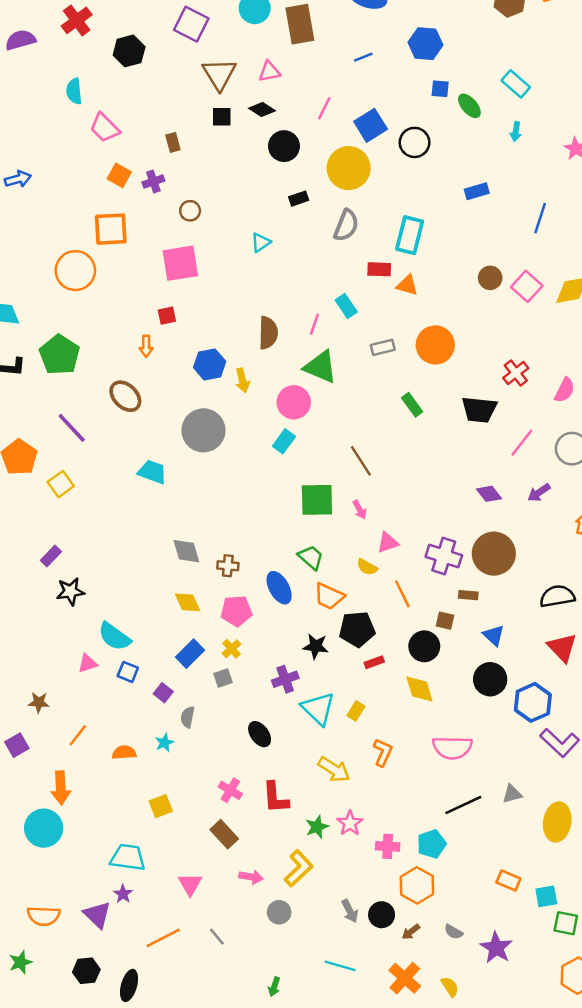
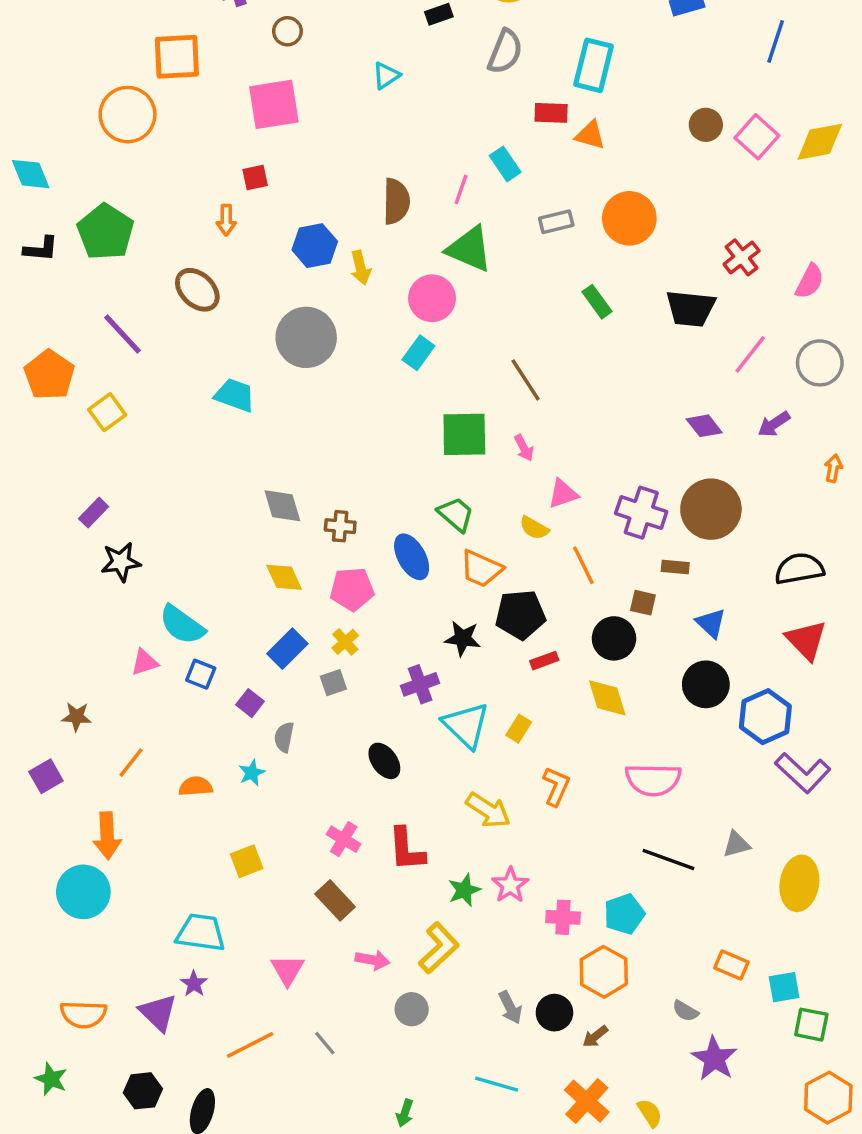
black line: (463, 805) -> (668, 860), turned 45
gray semicircle: (454, 932) -> (685, 1011), moved
green star: (20, 962) -> (51, 1079), turned -30

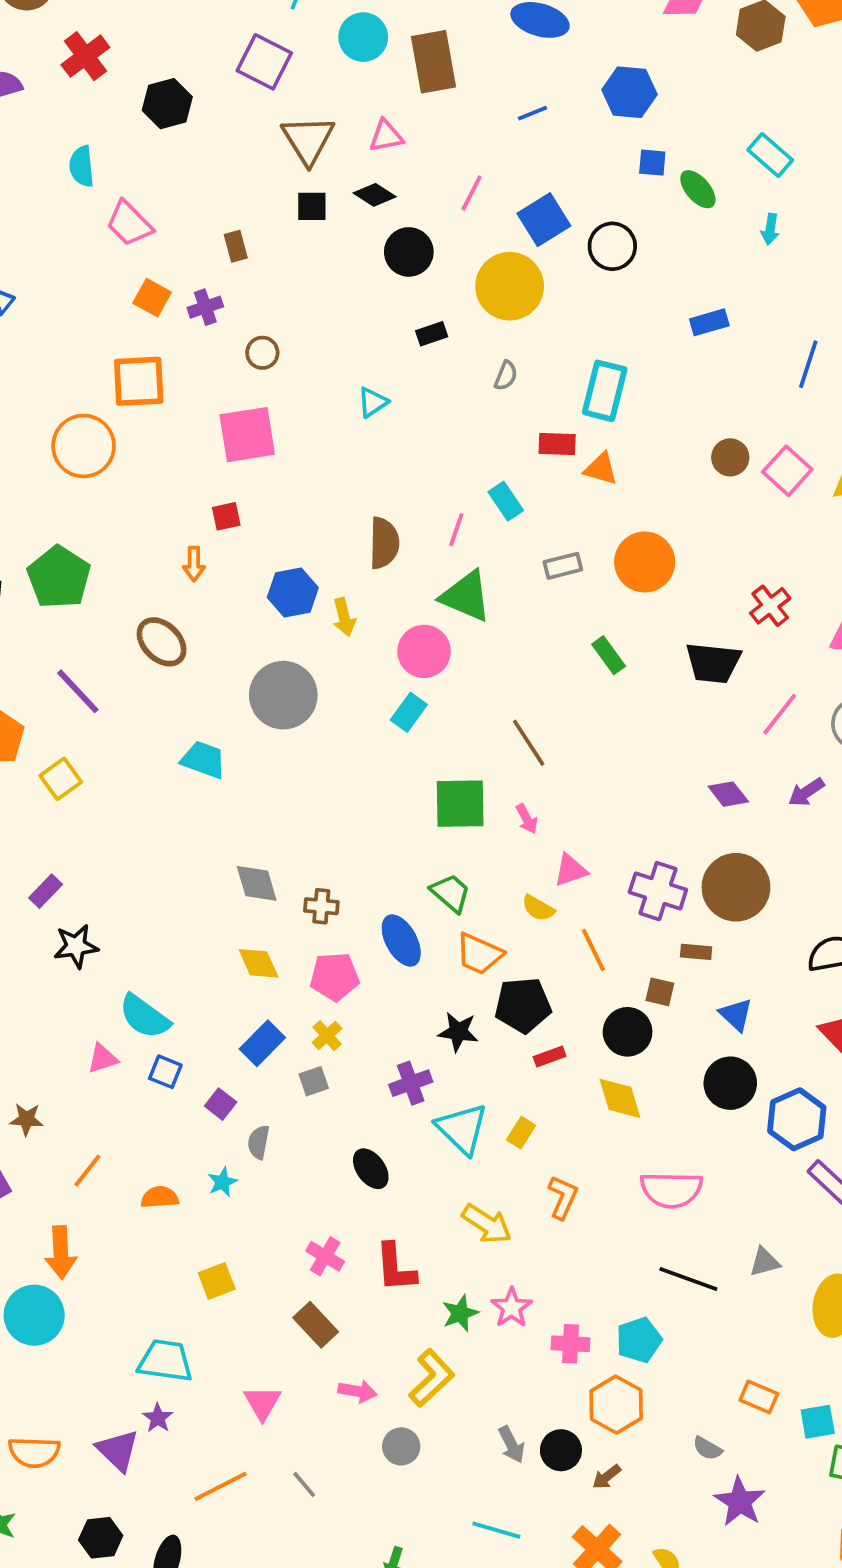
gray semicircle: (505, 52) -> (506, 376), size x0.6

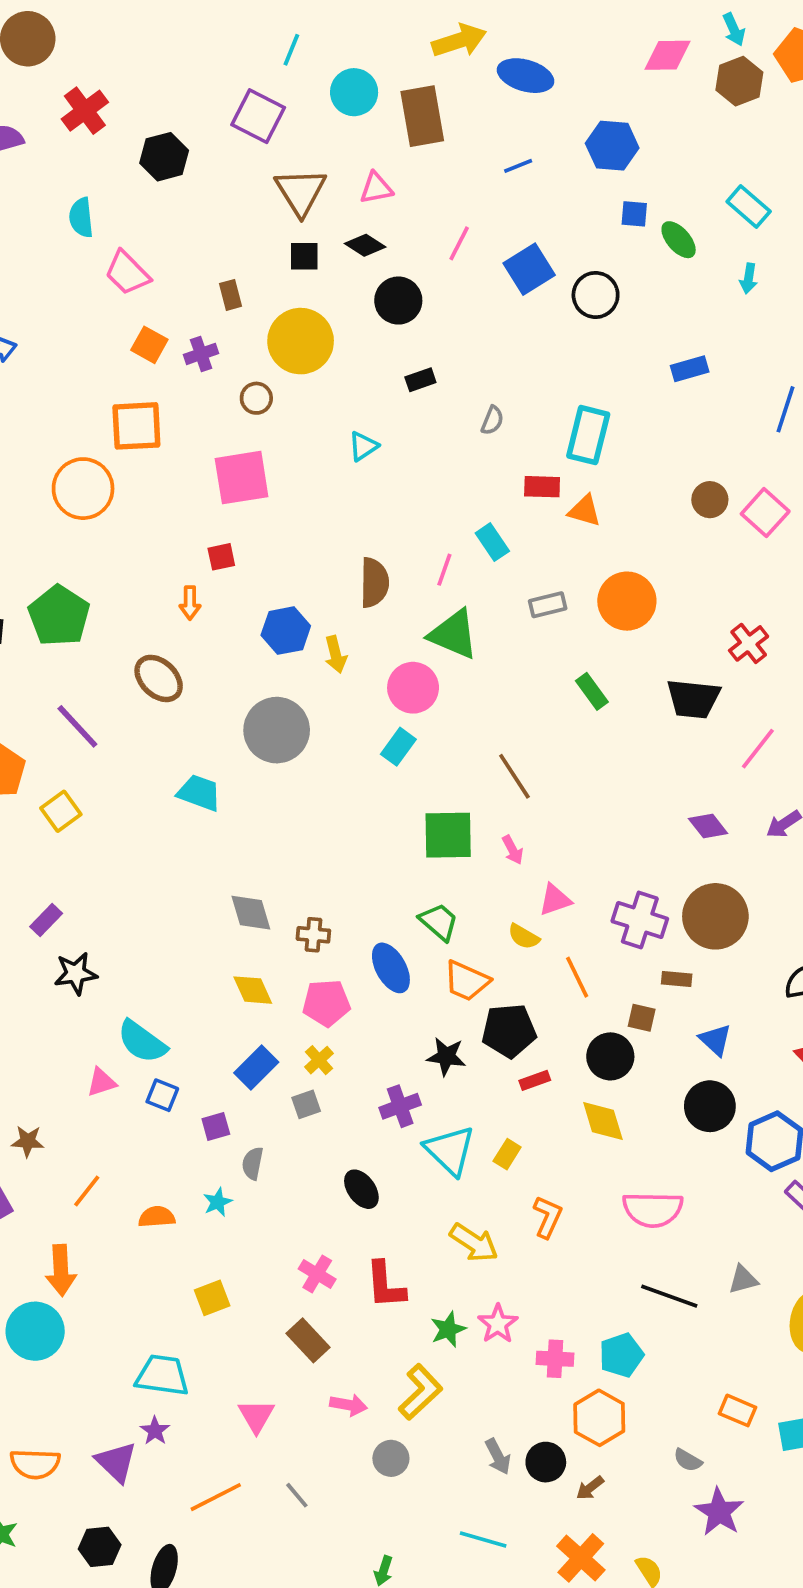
yellow circle: (510, 286) -> (301, 341), moved
purple square: (221, 1104) -> (216, 1126), turned 36

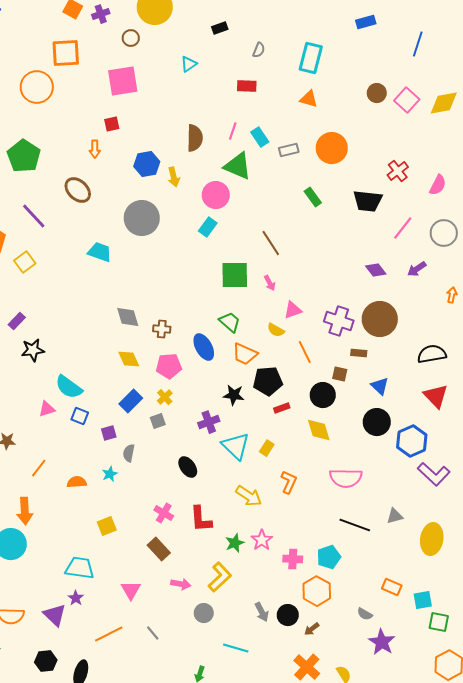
red rectangle: (542, 487) -> (247, 86), moved
cyan rectangle: (492, 542) -> (260, 137), moved
cyan line: (483, 1539) -> (236, 648), moved

